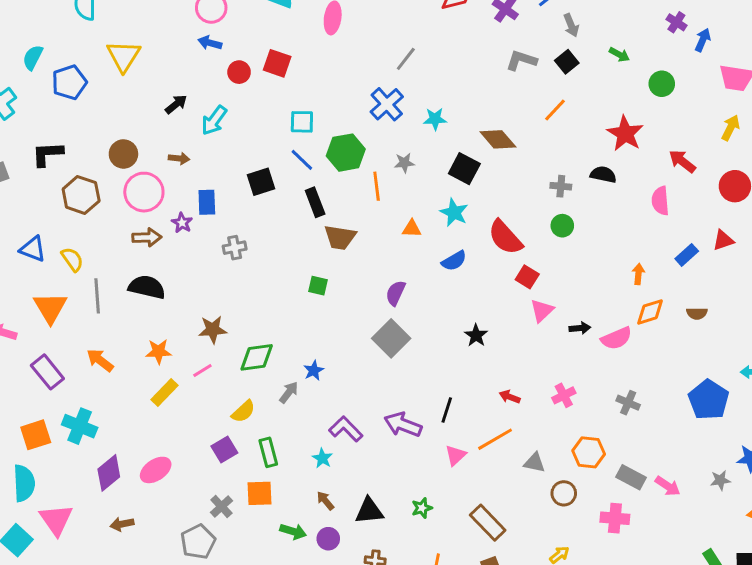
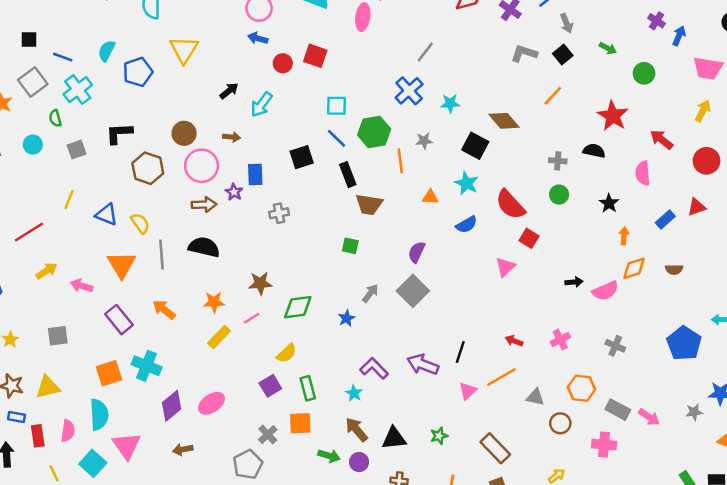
pink triangle: (542, 311) -> (505, 267), moved
black star: (476, 335) -> (609, 203), moved
gray arrow: (289, 392) -> (370, 293), moved
brown arrow: (325, 501) -> (357, 430), size x1.5

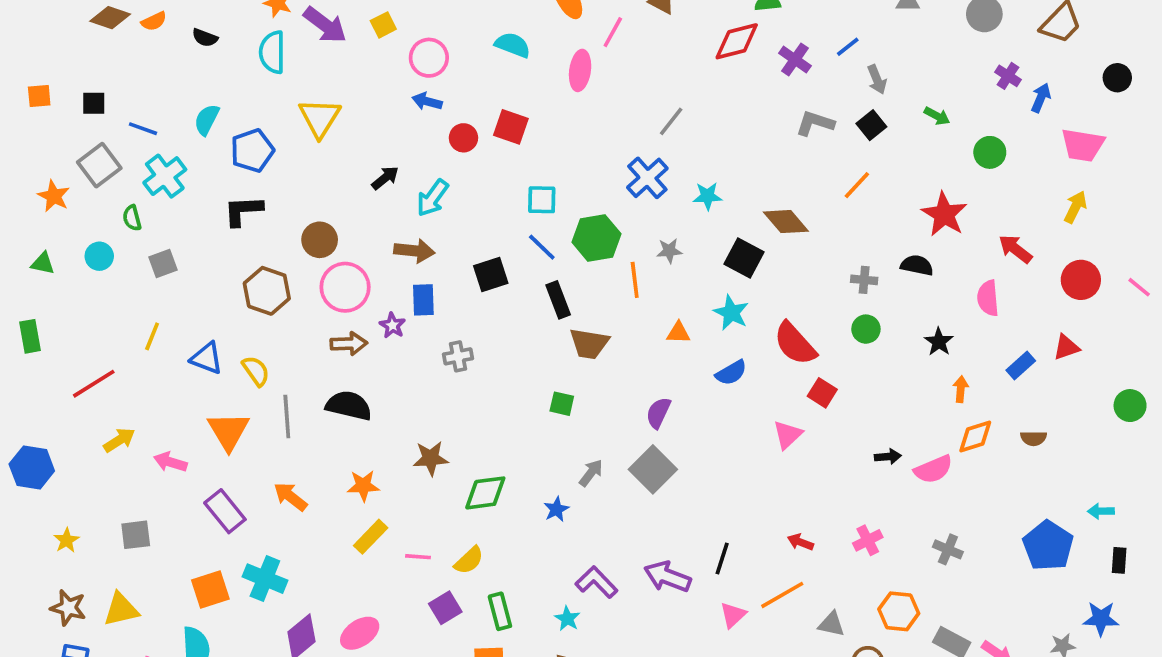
black L-shape: (119, 133) -> (243, 211), moved
brown arrow: (232, 137) -> (414, 251), moved, size x1.5
pink line: (252, 318) -> (418, 557), moved, turned 36

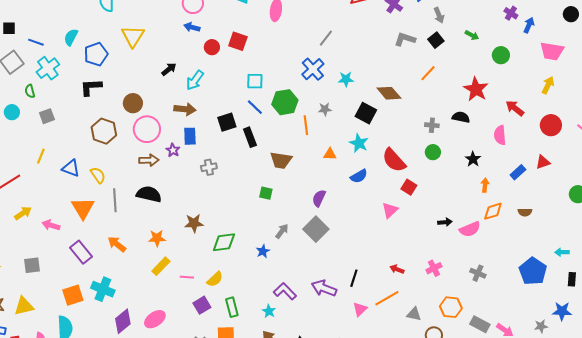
black rectangle: (558, 300) -> (250, 137), moved

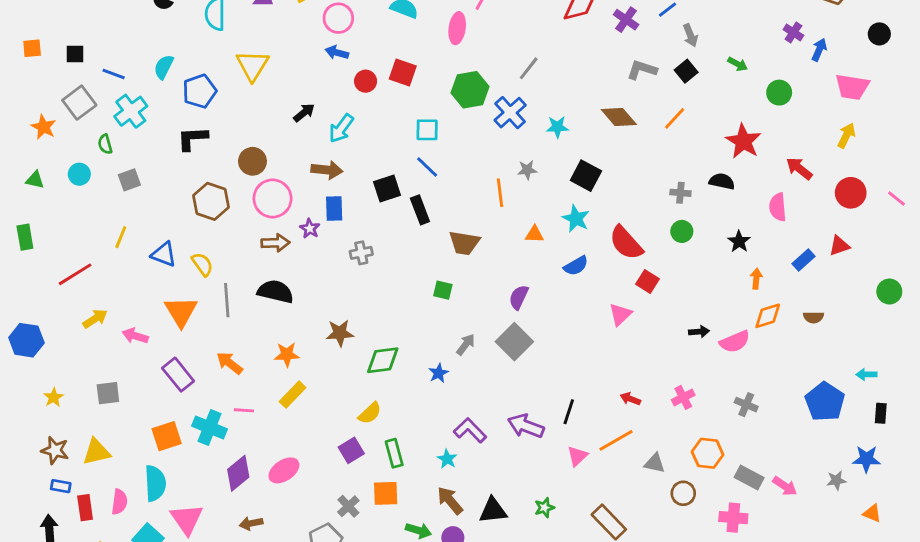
brown diamond: (389, 93) -> (619, 117), moved
green hexagon: (285, 102) -> (470, 90), moved
pink line: (187, 277) -> (244, 410), moved

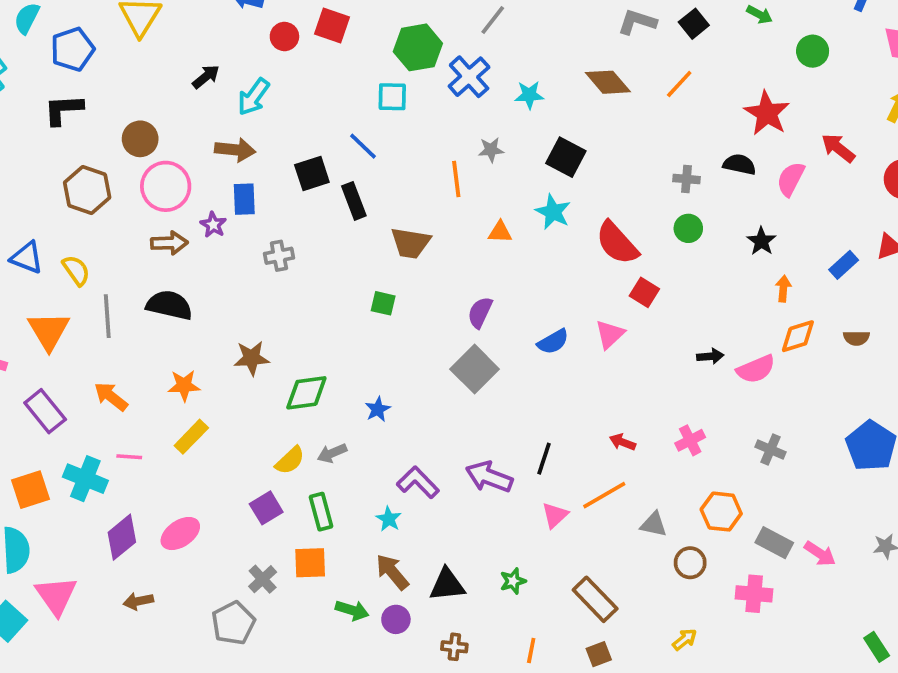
cyan square: (427, 130) -> (392, 97), moved
pink semicircle: (778, 207) -> (791, 179), moved, turned 32
blue semicircle: (576, 266) -> (553, 342), moved
gray arrow: (466, 344) -> (332, 453), moved, turned -150

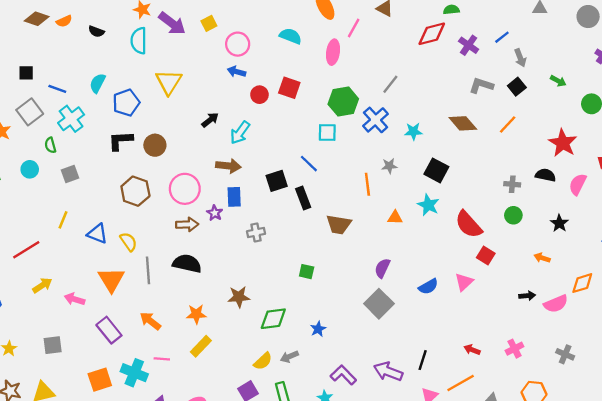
brown circle: (140, 139) -> (155, 145), moved
orange arrow: (783, 289) -> (542, 258), moved, turned -77
green square: (383, 303) -> (307, 272), moved

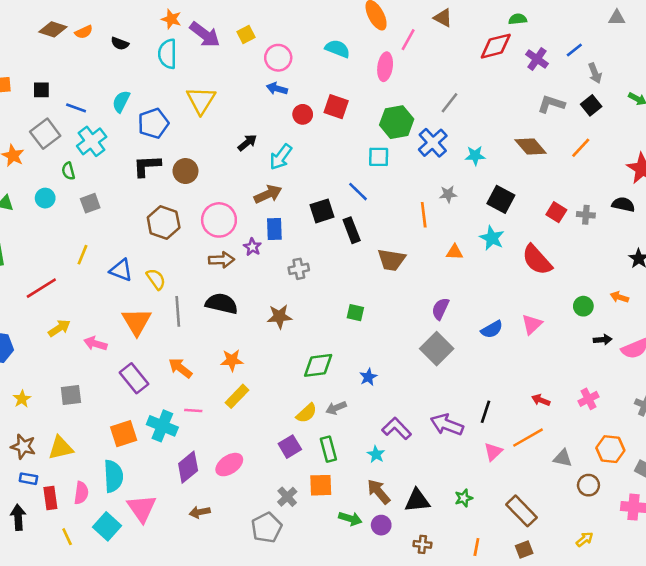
brown arrow: (228, 166) -> (268, 194), turned -30
green circle: (513, 215) -> (583, 306), moved
red square: (486, 255) -> (556, 212), moved
brown star: (239, 297) -> (279, 316), moved

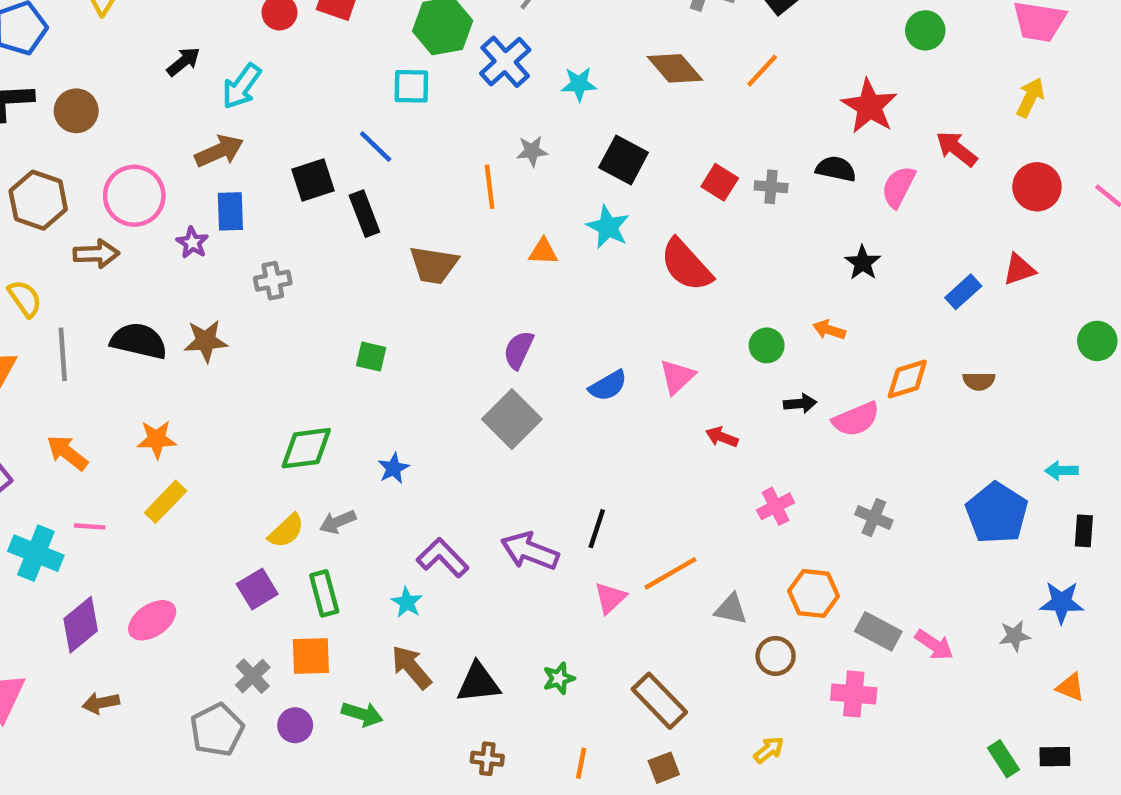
brown arrow: (222, 260) -> (96, 254), moved
brown star: (279, 316) -> (206, 341), moved
red arrow: (541, 400) -> (722, 437), moved
purple circle: (381, 525) -> (295, 725), moved

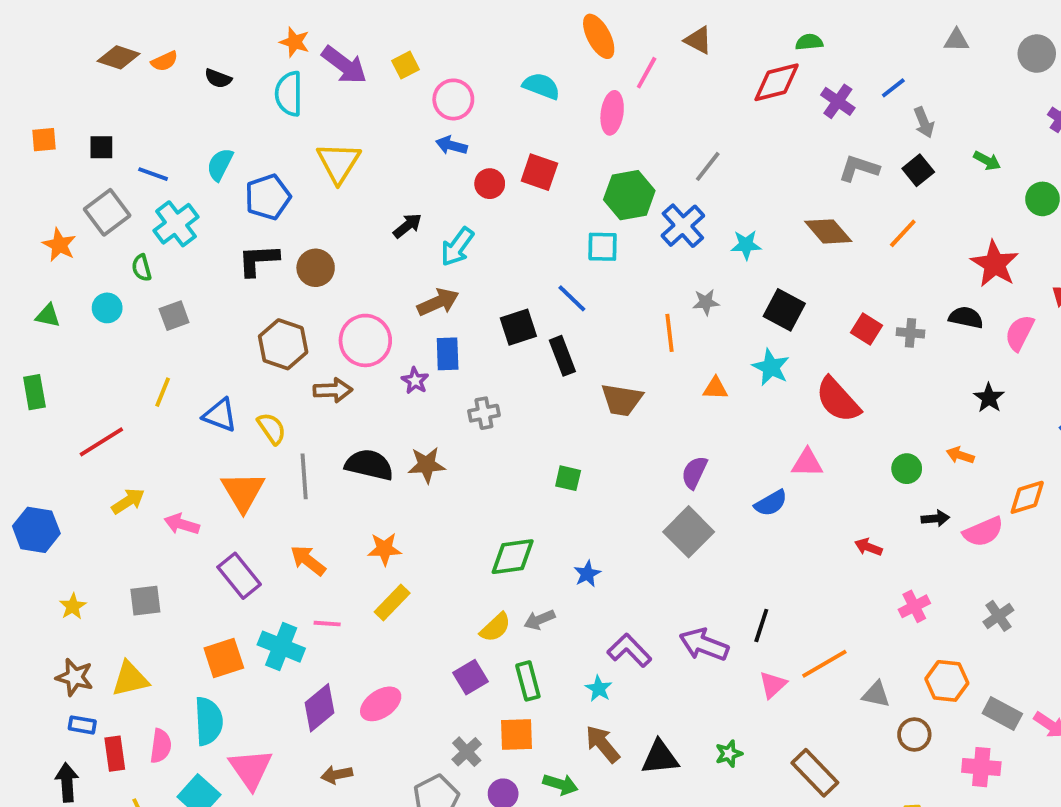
pink triangle: (677, 377) -> (807, 463), moved, turned 44
gray cross: (874, 517) -> (998, 616), turned 32

